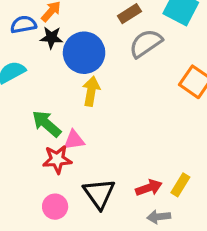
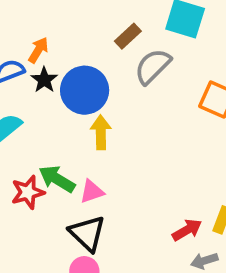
black star: (51, 38) -> (44, 80), turned -30
red star: (57, 159) -> (28, 192), moved
black triangle: (99, 194) -> (87, 233), moved

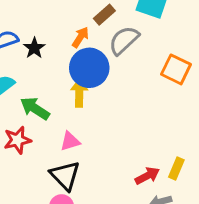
orange arrow: (38, 50) -> (80, 37), moved
blue circle: (85, 90) -> (89, 68), moved
green arrow: (57, 179) -> (35, 108), moved

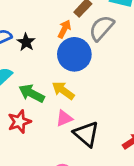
yellow arrow: (79, 93) -> (63, 90), moved, turned -50
black triangle: (65, 176) -> (86, 134), moved

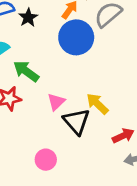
yellow arrow: (63, 90) -> (97, 104), moved
pink triangle: (64, 118) -> (56, 102), turned -30

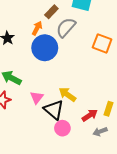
pink circle: (46, 160) -> (62, 128), moved

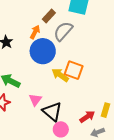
orange square: (102, 43) -> (74, 70), moved
yellow arrow: (67, 94) -> (60, 75), moved

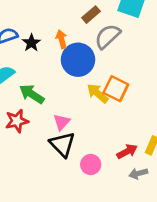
orange arrow: (35, 32) -> (62, 39), moved, turned -48
black triangle: (52, 111) -> (62, 144), moved

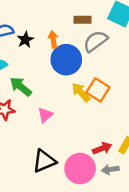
brown rectangle: (91, 15) -> (83, 20), turned 35
black triangle: (62, 144) -> (44, 161), moved, turned 45
pink circle: (91, 164) -> (80, 168), moved, size x1.6

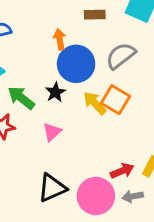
black star: (25, 40) -> (55, 92), moved
gray semicircle: (95, 41) -> (121, 56), moved

